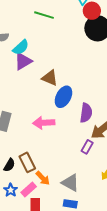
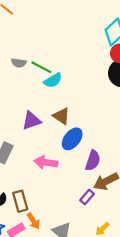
green line: (44, 15) -> (41, 67), moved
cyan semicircle: (21, 47) -> (53, 80), moved
purple triangle: (23, 61) -> (31, 121), moved

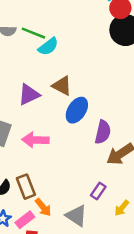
pink arrow: (46, 162) -> (35, 140), moved
purple rectangle: (87, 197) -> (98, 191), moved

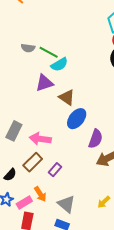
purple triangle: (29, 95) -> (44, 83), moved
brown rectangle: (26, 187) -> (33, 162), moved, turned 60
purple rectangle: (98, 191) -> (55, 170), moved

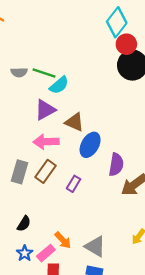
pink arrow: (40, 139) -> (46, 142), moved
brown rectangle: (33, 162) -> (45, 171), moved
purple rectangle: (55, 170) -> (74, 184), moved

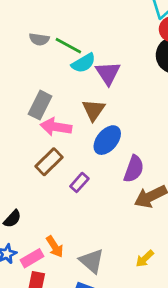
purple triangle: (45, 110) -> (108, 73), moved, turned -45
brown triangle: (74, 122) -> (94, 110), turned 30
gray rectangle: (19, 172) -> (40, 105), moved

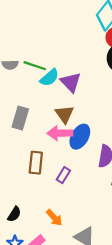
pink arrow: (56, 127) -> (60, 133), moved
brown rectangle: (49, 162) -> (36, 163), turned -30
orange arrow: (55, 247) -> (54, 218), moved

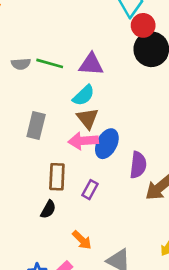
cyan semicircle: (49, 78) -> (84, 95), moved
purple triangle: (71, 82) -> (91, 64), moved, turned -40
black semicircle: (14, 214) -> (48, 209), moved

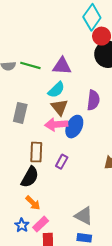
purple semicircle: (138, 165) -> (93, 100), moved
black semicircle: (48, 209) -> (30, 177), size x1.5
orange arrow: (82, 240) -> (33, 203), moved

